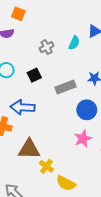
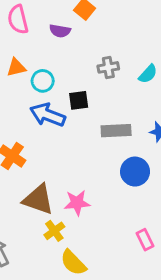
blue arrow: (23, 107) -> (48, 115), moved
pink star: (83, 139) -> (77, 203), moved

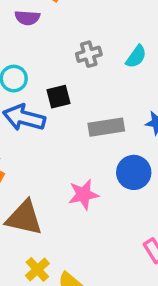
pink star: (77, 203) -> (83, 194), moved
yellow cross: (54, 231) -> (37, 269), moved

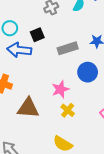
yellow cross: (37, 269) -> (68, 110), moved

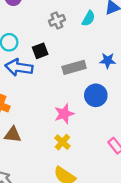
brown triangle: (28, 108) -> (13, 135), moved, size x0.7
yellow cross: (68, 110) -> (62, 142), moved

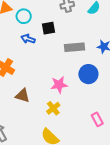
blue arrow: (19, 67) -> (28, 39), size x0.6
brown triangle: (13, 135) -> (23, 96), moved

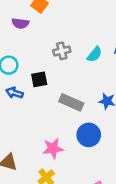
gray rectangle: (74, 47) -> (71, 102), turned 30

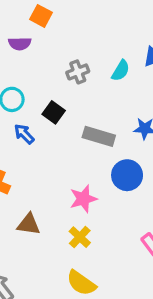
black square: (39, 79) -> (54, 112), turned -35
blue arrow: (14, 93) -> (24, 134), turned 35

